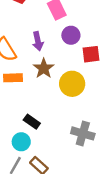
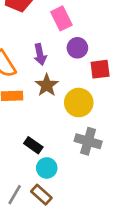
gray cross: (83, 133) -> (88, 141), moved
cyan circle: (21, 142) -> (47, 168), moved

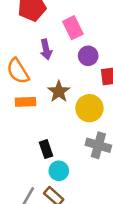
purple arrow: (40, 54) -> (46, 49), moved
black rectangle: (33, 145) -> (46, 149), turned 36

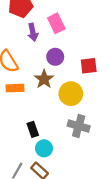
purple arrow: (46, 49) -> (33, 32), moved
purple circle: (88, 56) -> (55, 57), moved

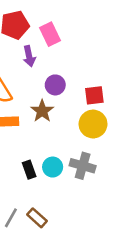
pink rectangle: (56, 23) -> (50, 34), moved
yellow circle: (71, 94) -> (93, 124), moved
cyan circle: (44, 148) -> (53, 167), moved

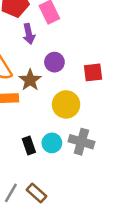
brown star: (42, 111) -> (30, 80), moved
yellow circle: (93, 124) -> (66, 104), moved

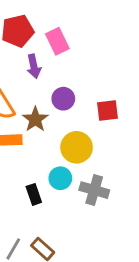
cyan circle: (52, 143) -> (60, 178), moved

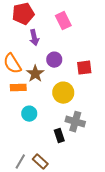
pink rectangle: (57, 41) -> (63, 21), moved
cyan circle: (60, 178) -> (29, 114), moved
black rectangle: (34, 194) -> (59, 136), moved

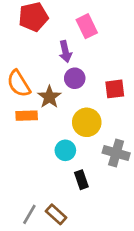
purple arrow: (34, 38) -> (65, 52), moved
cyan circle: (29, 114) -> (65, 150), moved
gray cross: (75, 122) -> (116, 153), moved

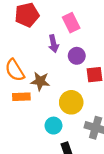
purple circle: (75, 78) -> (77, 56), moved
brown star: (49, 97) -> (40, 81), turned -30

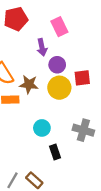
purple circle: (77, 56) -> (57, 65), moved
yellow circle: (71, 102) -> (59, 88), moved

